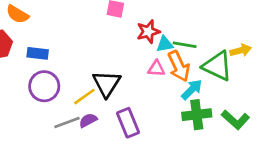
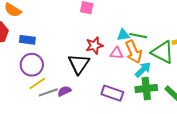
red star: (148, 32) -> (94, 46), moved
yellow line: (84, 97) -> (37, 84), moved
purple rectangle: (128, 123) -> (112, 93), moved, turned -50

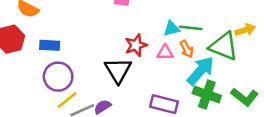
orange arrow: (134, 52) -> (187, 49), size x0.6
cyan arrow: (143, 70) -> (200, 71), size x1.4
green cross: (146, 89) -> (207, 94), turned 30

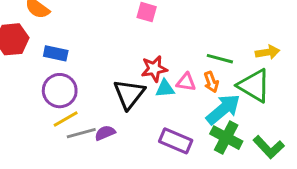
cyan triangle: (172, 29) -> (165, 89), moved
yellow arrow: (245, 30) -> (268, 52), moved

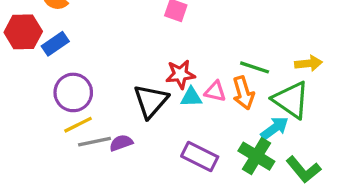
blue rectangle: (56, 53) -> (55, 44), moved, turned -50
orange arrow: (211, 82) -> (243, 93), size x1.4
cyan arrow: (223, 109) -> (275, 128), moved, size x0.7

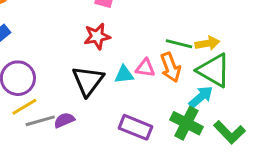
yellow arrow: (308, 63) -> (207, 43), moved
red star: (180, 74) -> (97, 36), moved

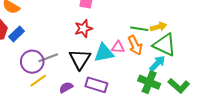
cyan triangle: (124, 75) -> (104, 53), size x1.5
gray line: (40, 121) -> (48, 58), moved
purple rectangle: (136, 127) -> (96, 85), moved

